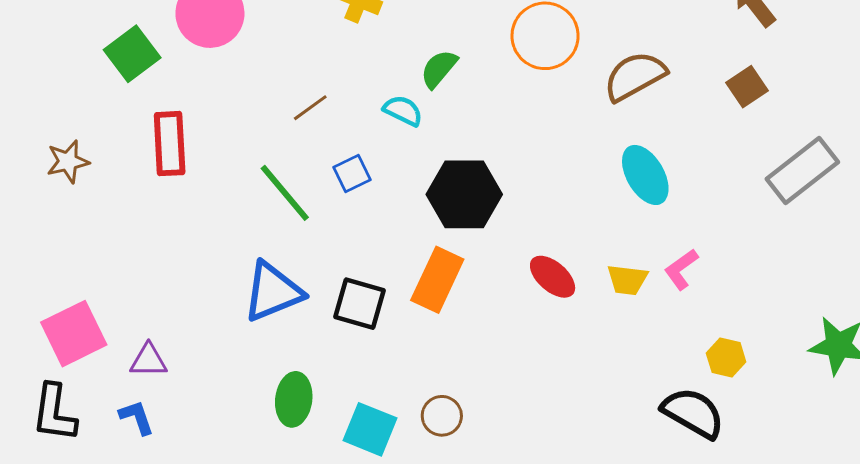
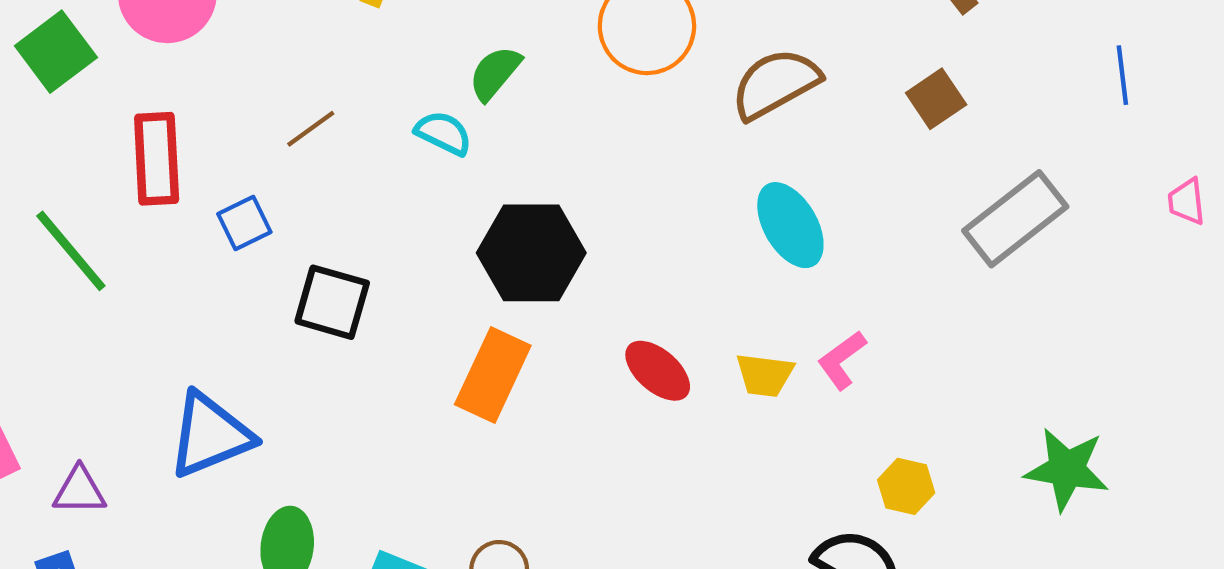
red rectangle: (170, 144) -> (157, 159), moved
blue square: (352, 173) -> (244, 223), moved
green line: (285, 193) -> (71, 251), moved
blue triangle: (273, 292) -> (210, 435), moved
black square: (360, 304) -> (332, 302), moved

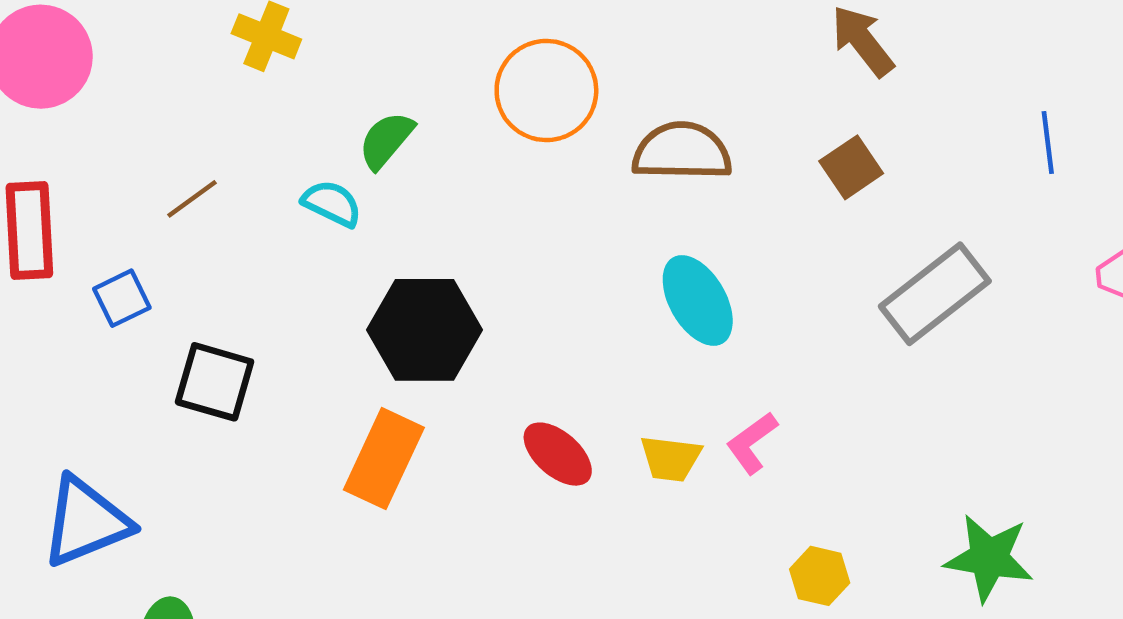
brown semicircle: (775, 84) -> (682, 151), turned 30

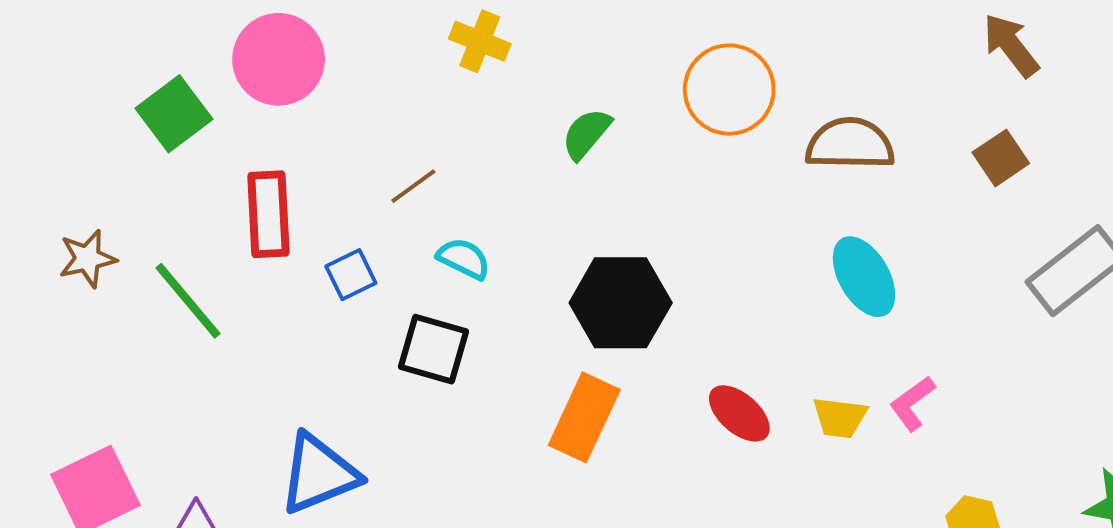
cyan semicircle: (332, 203) -> (464, 259), moved

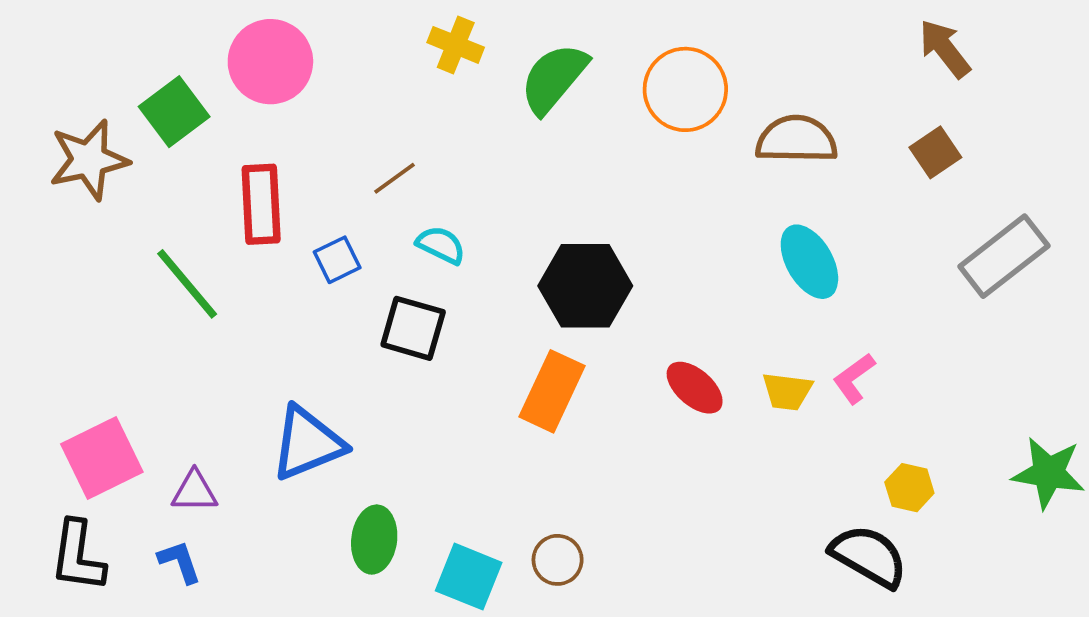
green semicircle: (586, 134) -> (554, 78), moved, size x1.5
brown star: (87, 259) -> (89, 160), moved, size x1.5

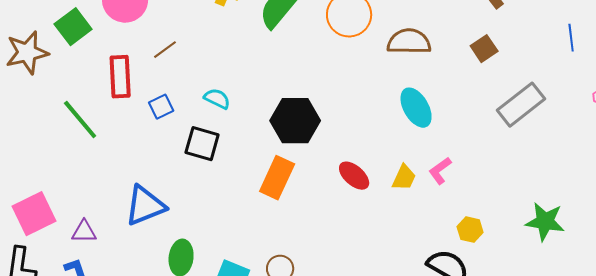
brown line: (395, 178) -> (165, 50), moved
yellow trapezoid: (787, 391) -> (404, 178), turned -72

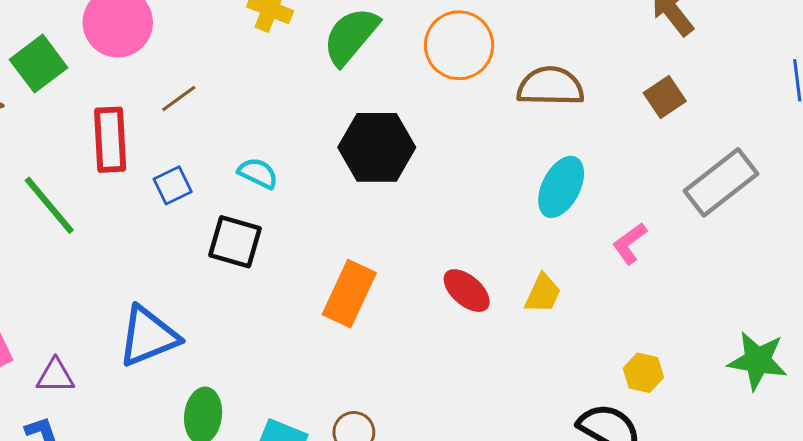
cyan ellipse: (416, 108) -> (561, 187), turned 57
black hexagon: (295, 121) -> (377, 147), moved
pink L-shape: (440, 171) -> (630, 243), moved

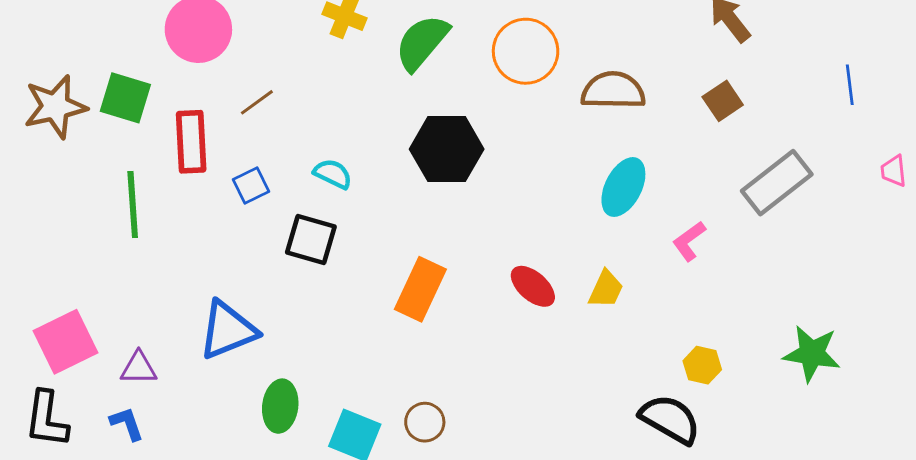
green square: (39, 64) -> (125, 98), moved, turned -36
green line: (49, 205) -> (133, 205), turned 36

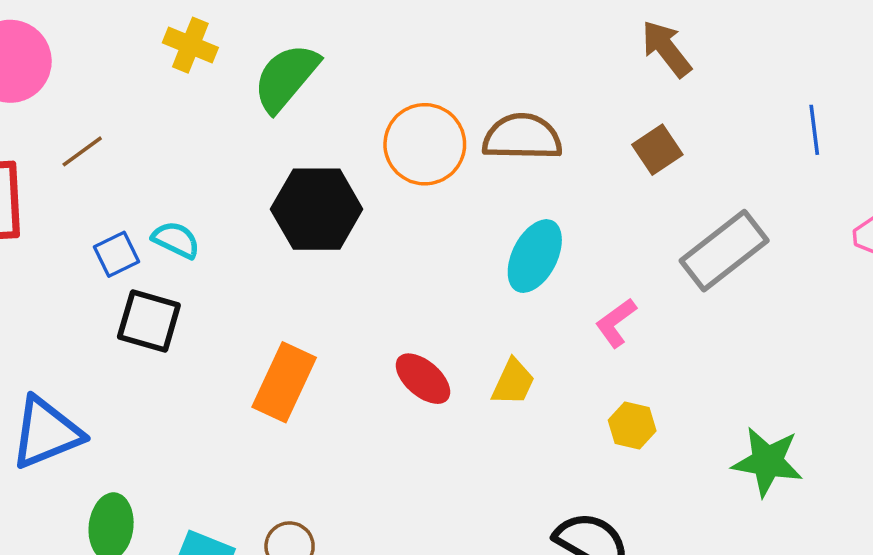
orange circle: (526, 51) -> (425, 144), moved
blue square: (251, 186) -> (116, 254), moved
yellow hexagon: (702, 365) -> (632, 426), moved

